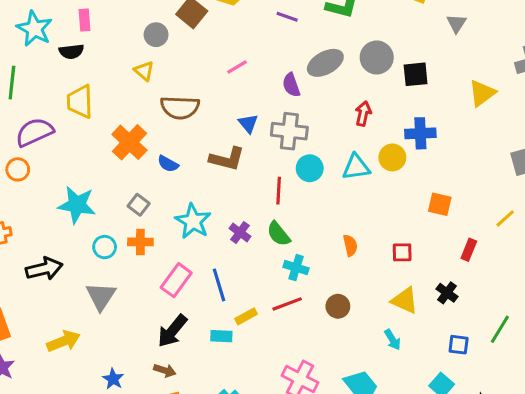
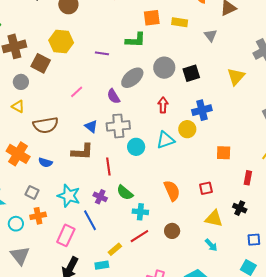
red line: (279, 191) -> (108, 166), moved
orange semicircle: (350, 245) -> (172, 191), size x1.5
blue line: (219, 285) -> (90, 220), moved

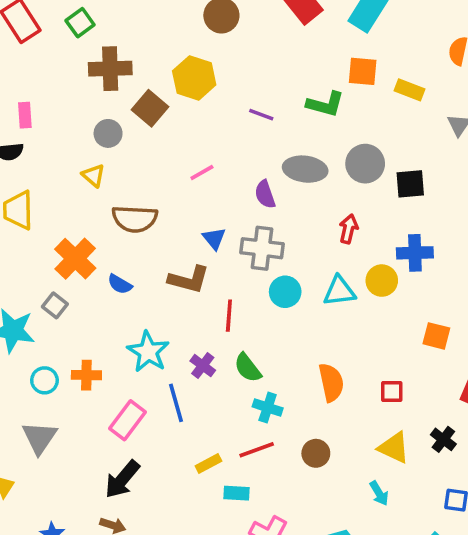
gray ellipse: (132, 78) -> (305, 169), turned 35
gray square: (32, 192) -> (55, 305), moved
cyan rectangle: (102, 265) -> (237, 493), moved

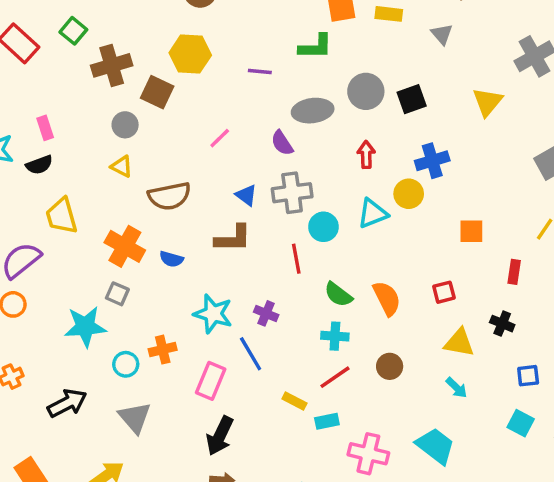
red line: (229, 316) -> (296, 259), moved
green semicircle: (248, 368) -> (338, 294), moved
yellow rectangle: (208, 464) -> (294, 401), turned 70

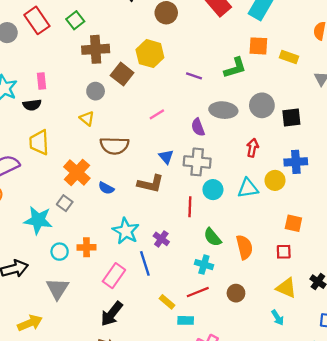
green L-shape: (316, 47) -> (235, 68), turned -30
orange square: (471, 231) -> (293, 223), moved

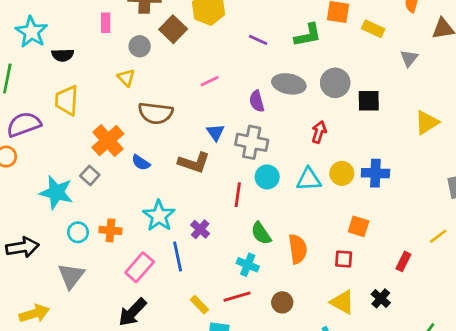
pink rectangle: (42, 81) -> (106, 23), moved
blue cross: (296, 162) -> (375, 173), moved

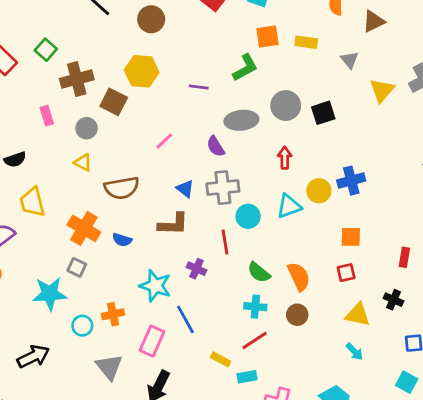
yellow triangle: (427, 123) -> (382, 90), moved
purple cross: (200, 229) -> (196, 269), moved
gray triangle: (71, 276) -> (109, 367), moved
brown circle: (282, 302) -> (297, 315), moved

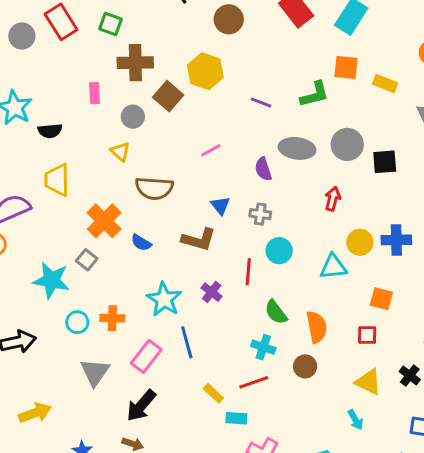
green square: (46, 50) -> (111, 24), turned -35
gray cross: (223, 188) -> (260, 214), size x0.6
cyan triangle: (289, 206) -> (333, 267), moved

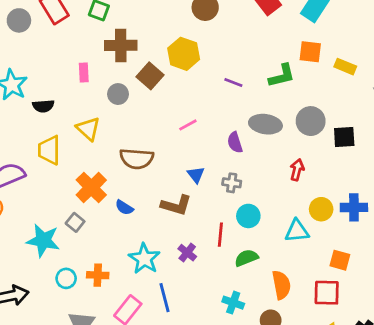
yellow triangle: (120, 152) -> (88, 129), moved, size x1.4
green semicircle: (276, 312) -> (246, 258), moved, turned 105
red square: (367, 335) -> (327, 293), size x1.5

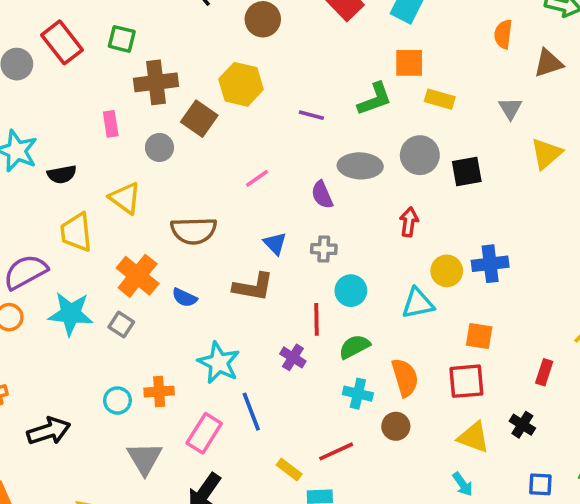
yellow rectangle: (345, 67) -> (440, 99), moved
cyan star: (43, 241) -> (71, 314), moved
purple cross: (187, 253) -> (293, 357), moved
cyan cross: (233, 303) -> (358, 394), moved

